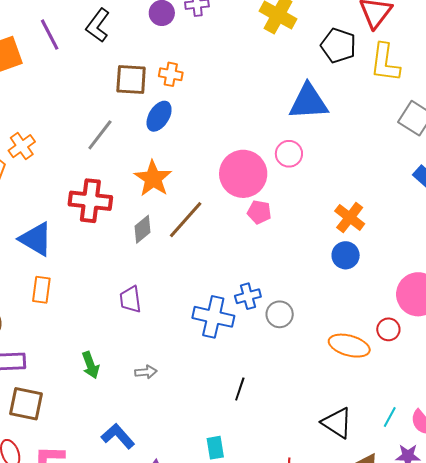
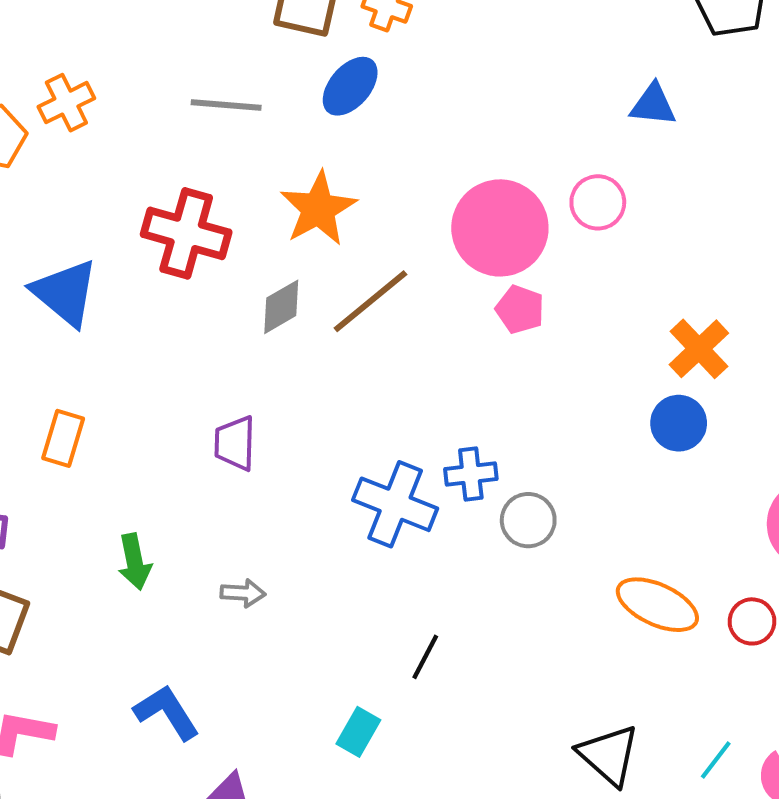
blue triangle: (308, 102) -> (653, 105), size x0.6
gray line: (100, 135) -> (226, 105), turned 48
orange rectangle: (41, 290) -> (63, 438), moved
red circle: (388, 329) -> (752, 621), moved
cyan rectangle: (215, 448) -> (358, 732), moved, turned 30

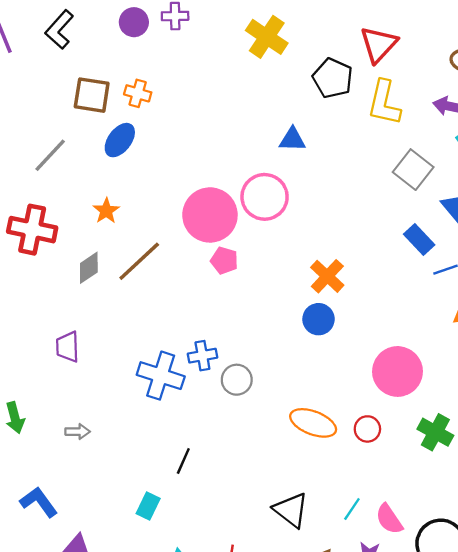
gray line: (226, 105) -> (50, 155), turned -48
pink circle: (598, 202) -> (265, 197), size x1.5
orange star: (318, 209) -> (106, 211), size x0.6

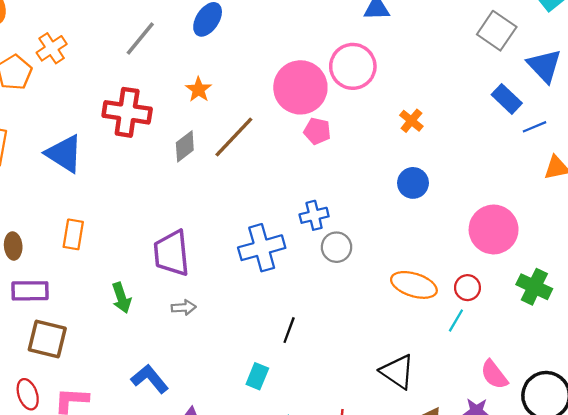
orange cross: (327, 276) -> (411, 121), moved, size x0.7
purple trapezoid: (68, 347) -> (172, 253), moved, size x1.5
blue cross: (202, 356) -> (314, 215), moved
blue cross: (161, 376) -> (262, 248), turned -30
cyan line: (352, 509) -> (456, 321), moved

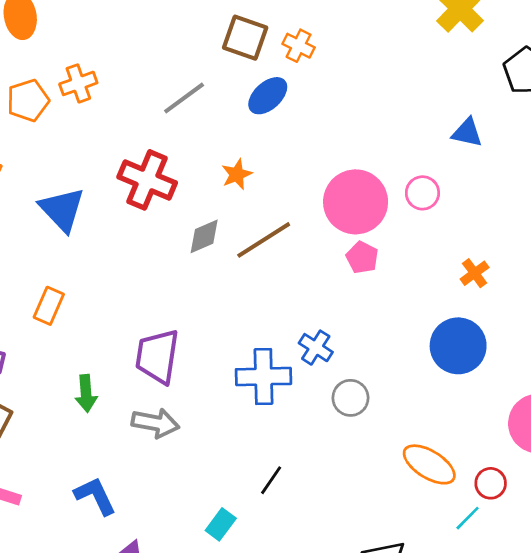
pink circle: (353, 66) -> (422, 193), size x0.6
blue circle: (413, 183) -> (458, 346), size x1.5
blue cross: (314, 215) -> (316, 348), moved, turned 32
gray arrow: (184, 308) -> (155, 423), size x1.6

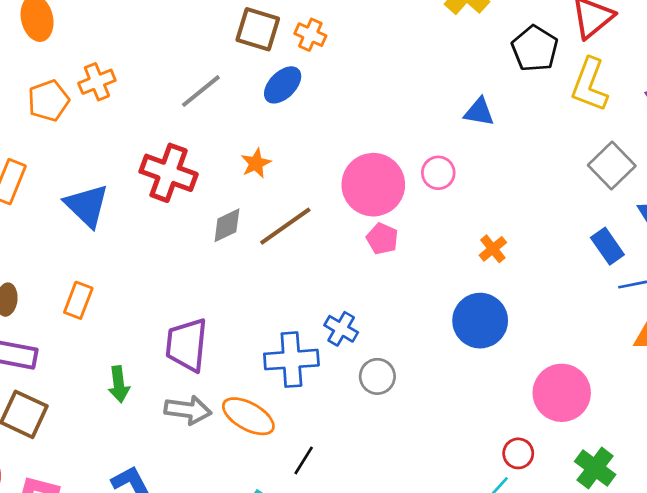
orange ellipse: (429, 464) -> (248, 416), moved

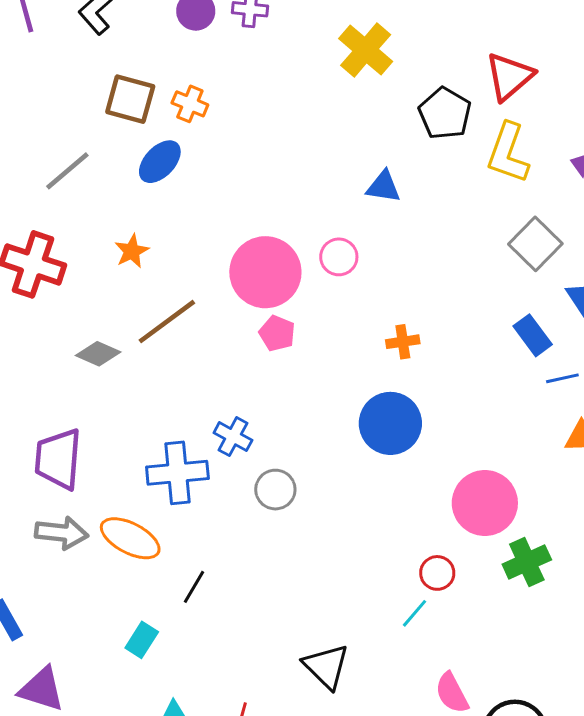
gray diamond: (227, 225) -> (98, 354), moved, turned 51
orange cross: (493, 249) -> (403, 342), turned 32
green cross: (595, 468) -> (527, 562), moved, turned 30

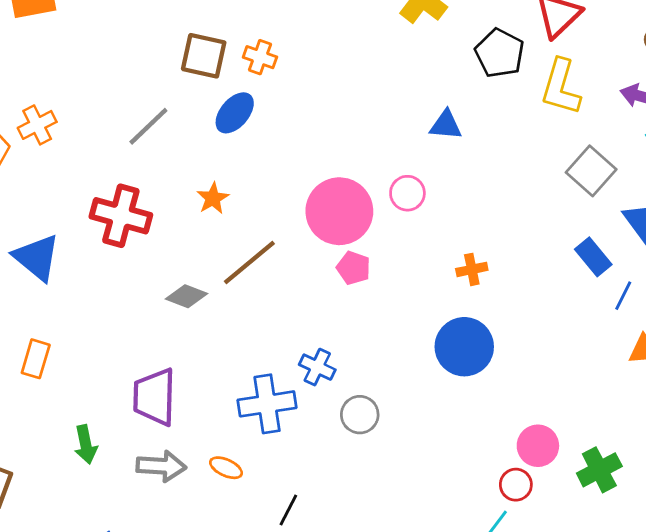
blue line: (562, 378) -> (623, 296), turned -48
pink circle: (485, 503) -> (538, 446), moved, size x0.7
orange ellipse: (130, 538) -> (226, 468), size x0.6

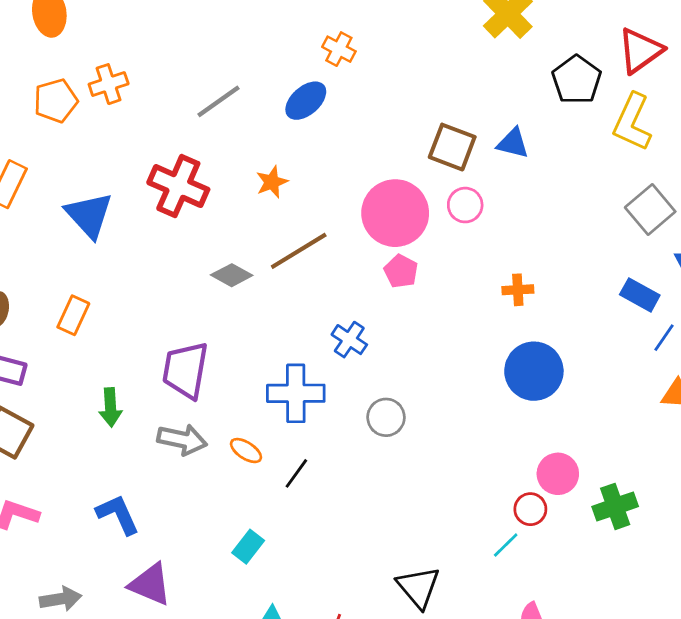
brown square: (204, 56) -> (452, 147), moved
blue rectangle: (593, 257) -> (640, 295), turned -30
blue circle: (464, 347) -> (534, 371), moved
blue cross: (317, 367) -> (349, 340), moved
black line: (288, 510) -> (296, 473), moved

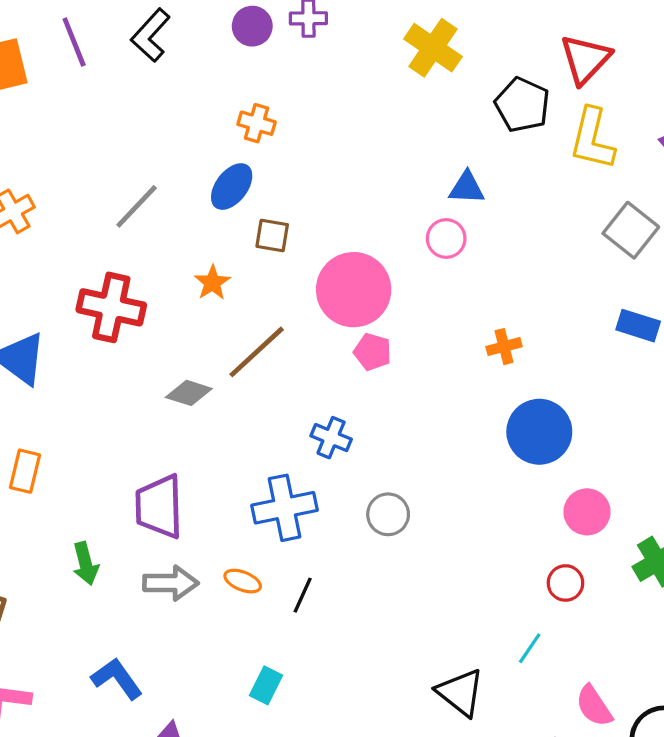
brown square: (452, 147) -> (272, 236), moved, size x0.7
pink circle: (465, 205) -> (446, 238), moved
pink circle: (558, 474) -> (587, 512), moved
cyan line: (506, 545) -> (530, 648), moved

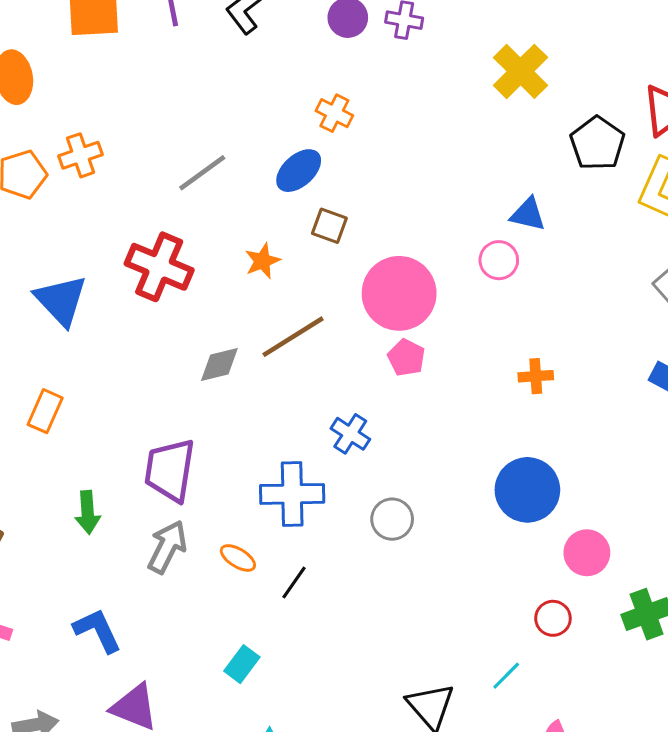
gray diamond: (189, 393) -> (219, 364), turned -42
blue circle: (539, 432) -> (527, 490), moved
gray arrow: (171, 583) -> (167, 547), turned -74

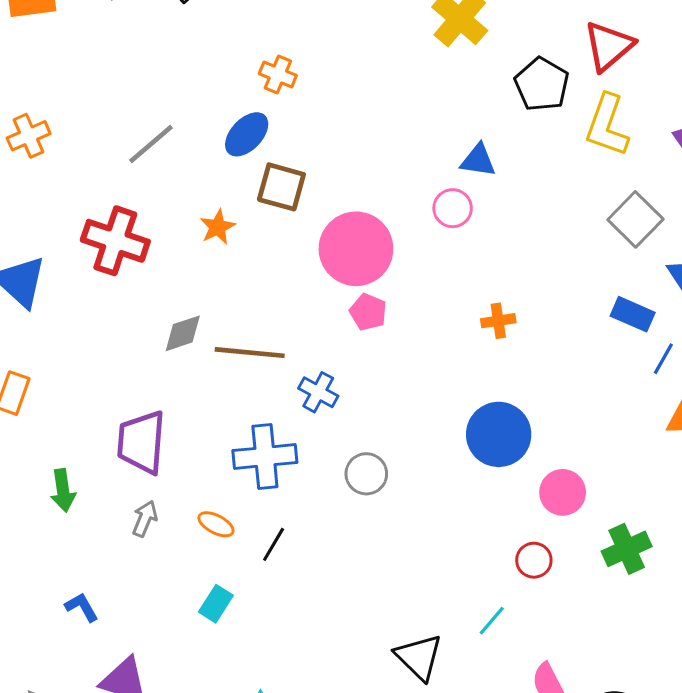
brown square: (329, 226) -> (281, 187), size x1.4
brown line: (293, 337) -> (250, 353), moved, turned 42
gray arrow: (167, 547) -> (145, 519), size x0.7
blue L-shape: (97, 630) -> (82, 607), size x0.7
cyan rectangle: (242, 664) -> (216, 604), moved

